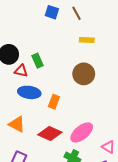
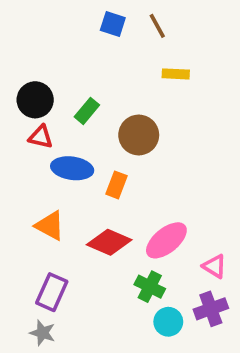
green rectangle: (37, 61) -> (87, 111), turned 64
red triangle: (21, 71) -> (41, 137), moved
brown circle: (84, 74) -> (139, 135), moved

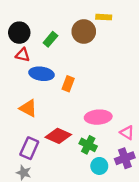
brown circle: (139, 135) -> (84, 32), moved
pink ellipse: (166, 240) -> (98, 117), turned 35
red diamond: (109, 242) -> (58, 136), moved

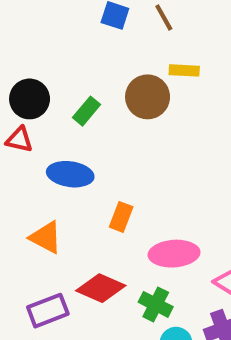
red triangle: (23, 55) -> (19, 140), moved
orange rectangle: (68, 84) -> (121, 217), moved
purple rectangle: (29, 148) -> (48, 311), turned 45

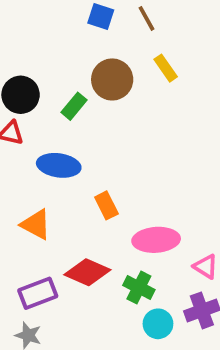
yellow rectangle: (184, 70) -> (166, 68), turned 52
brown circle: (148, 97) -> (112, 79), moved
orange rectangle: (121, 217) -> (106, 205), turned -48

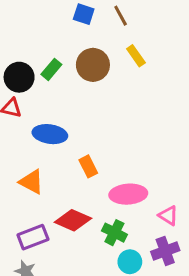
green rectangle: (74, 106) -> (51, 69), moved

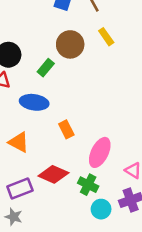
green rectangle: (51, 69) -> (46, 68), moved
pink ellipse: (128, 194) -> (100, 152), turned -60

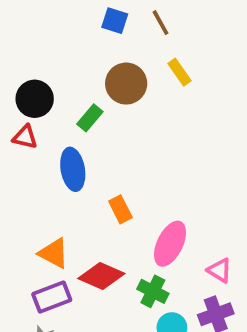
blue ellipse: (34, 102) -> (73, 169), turned 72
orange triangle: (19, 142) -> (54, 253), moved

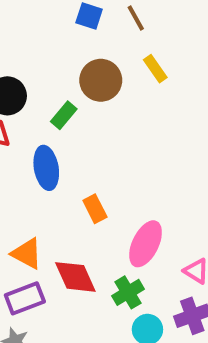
red diamond: (101, 276) -> (75, 277), turned 42
green cross: (153, 291) -> (128, 292), turned 32

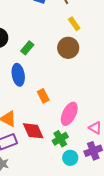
brown circle: (101, 80) -> (68, 48), moved

